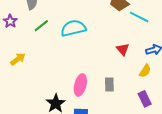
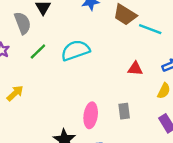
red triangle: (123, 49) -> (135, 69), turned -40

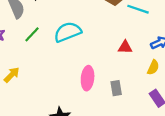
pink ellipse: (91, 115) -> (88, 78), moved

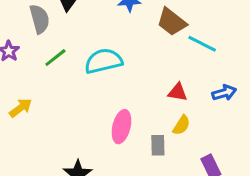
yellow semicircle: (153, 67) -> (181, 125), moved

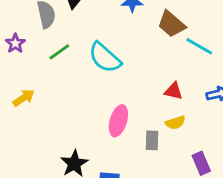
cyan semicircle: (103, 61) -> (105, 58), turned -128
yellow semicircle: (181, 125) -> (175, 123), turned 36

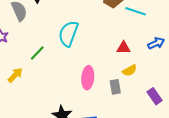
green line: (59, 52) -> (37, 53), moved
cyan semicircle: (105, 58) -> (68, 34), turned 80

